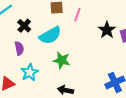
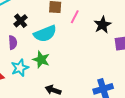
black star: (107, 30) -> (102, 25), moved
green star: (62, 60) -> (41, 60), moved

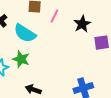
cyan semicircle: (45, 34) -> (25, 33), turned 55

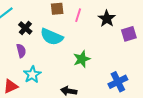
green star: (21, 59) -> (82, 59), moved, turned -30

